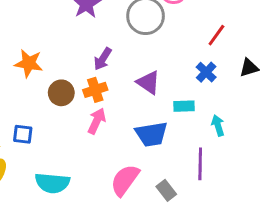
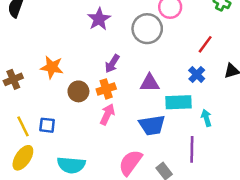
purple triangle: (148, 82) -> (150, 83), turned -35
cyan rectangle: (184, 106) -> (179, 102), size x1.5

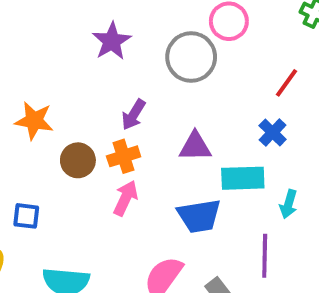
cyan arrow: (206, 118) -> (288, 204), turned -147

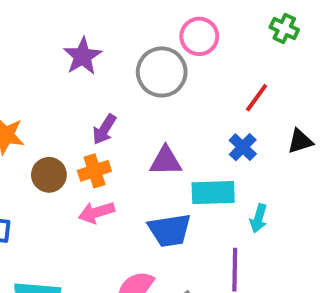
pink arrow: (126, 198) -> (96, 212), turned -132

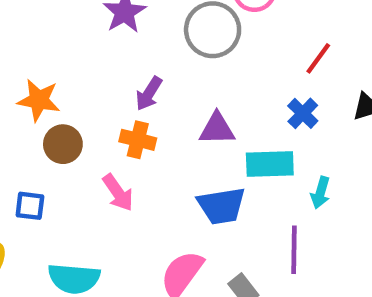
orange cross: (94, 171) -> (138, 140), turned 32
brown circle: (49, 175) -> (63, 144), moved
pink arrow: (96, 212) -> (118, 193), moved, turned -108

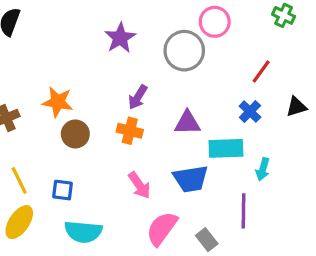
pink arrow: (118, 193) -> (139, 185), moved
blue square: (30, 206) -> (62, 190), moved

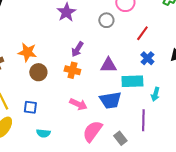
gray circle: (184, 51) -> (106, 20), size x0.6
red line: (261, 71) -> (142, 33), moved
pink arrow: (139, 185) -> (78, 104), turned -30
cyan semicircle: (83, 232) -> (43, 133), size x0.6

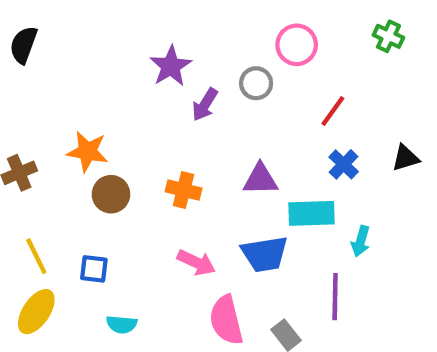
purple arrow: (77, 49) -> (205, 105), moved
pink semicircle: (92, 131) -> (226, 320), turned -50

